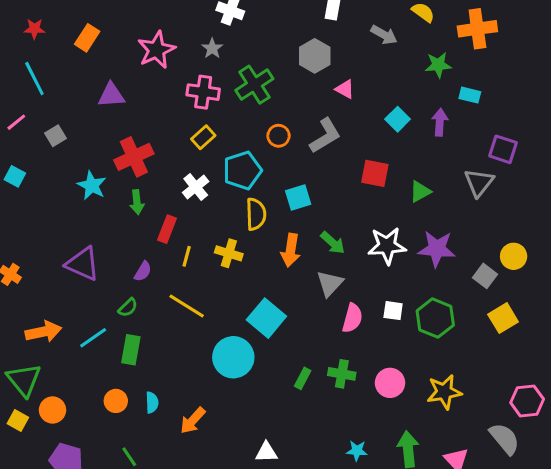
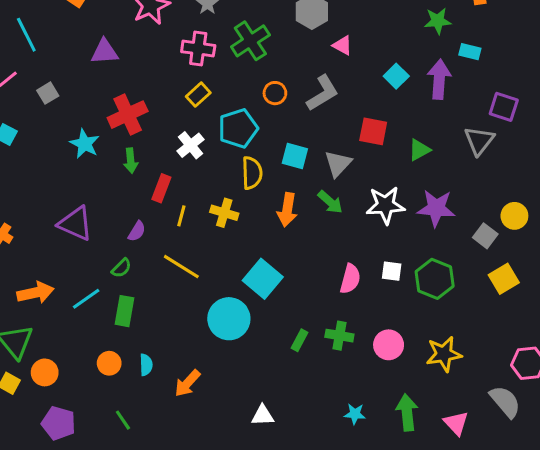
purple arrow: (440, 122) -> (439, 79), size x1.4
cyan square: (298, 198) -> (295, 156), turned 32
gray triangle: (330, 283) -> (338, 164), moved

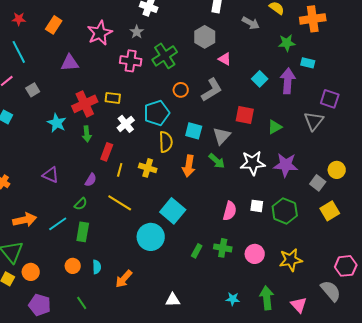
yellow rectangle: (198, 95) -> (113, 98), moved, turned 49
purple triangle: (75, 224) -> (51, 175), size x0.7

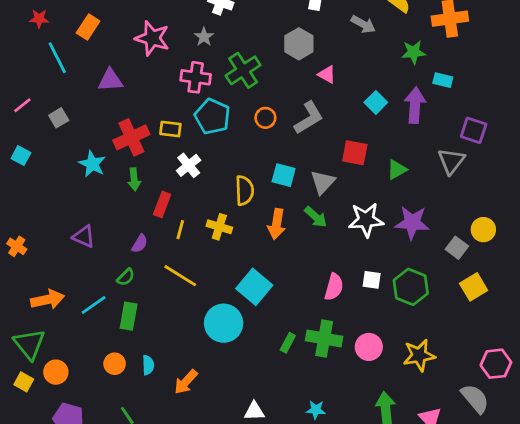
pink star: (100, 33) -> (152, 38), turned -30
cyan line: (19, 52) -> (57, 58), moved
cyan pentagon: (157, 113) -> (212, 116), moved, turned -30
green cross: (223, 248) -> (324, 339), size x1.4
cyan star: (233, 299) -> (316, 410), moved

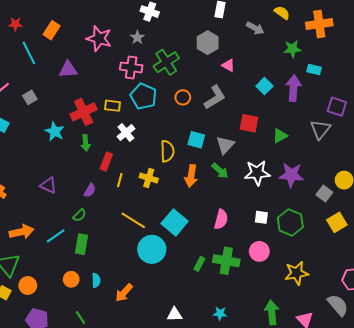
yellow line: (180, 276) -> (133, 220), moved
pink semicircle: (334, 287) -> (221, 219), moved
pink circle: (369, 347) -> (259, 251), moved

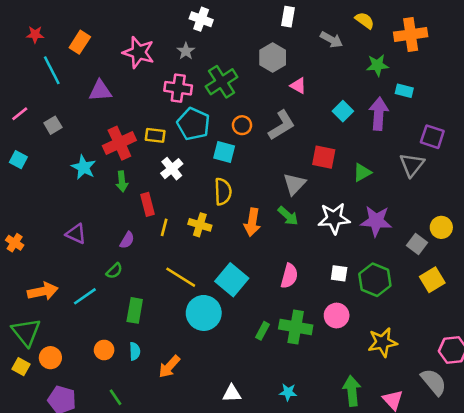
cyan square: (196, 140) -> (224, 152), moved
red rectangle: (106, 161) -> (147, 204), turned -36
green rectangle: (82, 244) -> (135, 310), moved

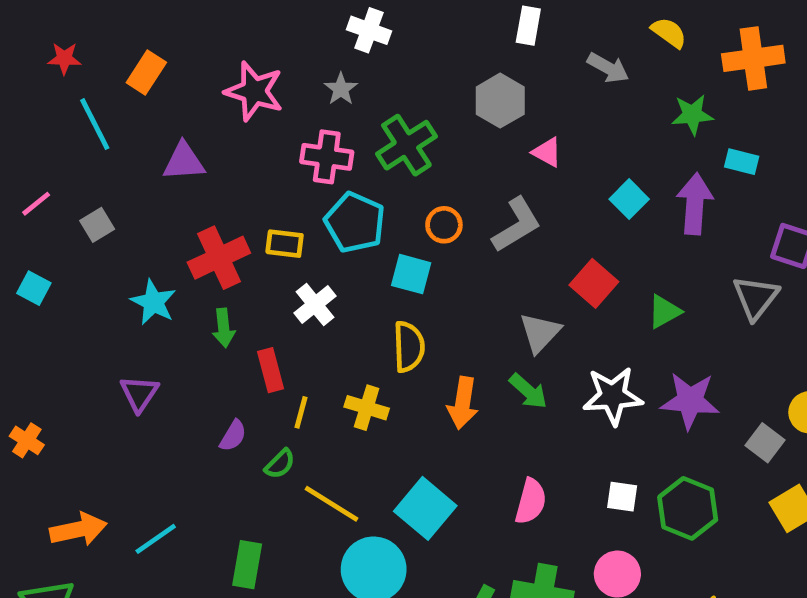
red square: (324, 157) -> (594, 283), turned 30
purple triangle: (76, 234) -> (139, 394), moved, turned 40
green semicircle: (114, 271) -> (280, 464), moved

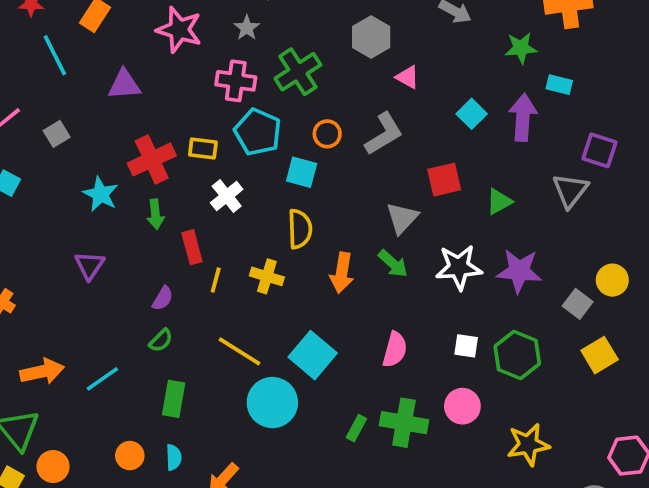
red square: (594, 283) -> (444, 180), turned 36
green semicircle: (280, 464) -> (161, 340), moved

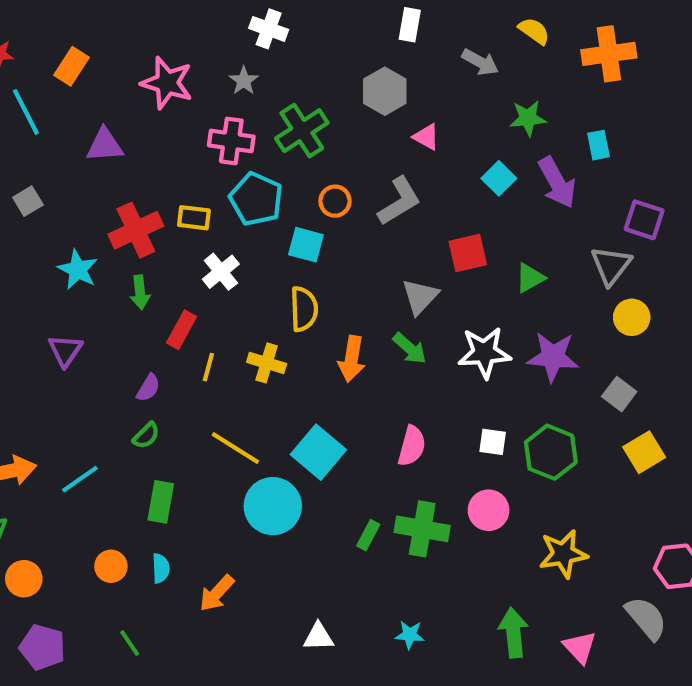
green star: (521, 48) -> (528, 118), moved
cyan rectangle: (559, 85) -> (598, 145), turned 65
purple arrow: (523, 117) -> (557, 182), turned 147
red rectangle: (192, 247) -> (181, 330), turned 44
yellow circle: (612, 280) -> (632, 317), moved

